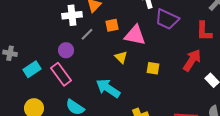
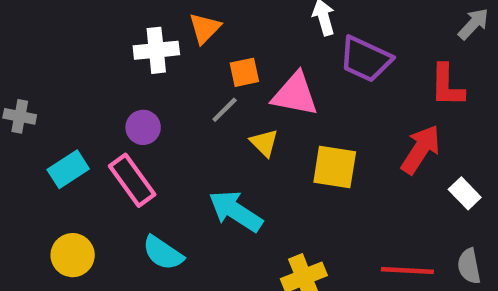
gray line: (87, 34) -> (225, 110), moved
gray cross: (10, 53) -> (20, 116), moved
yellow square: (153, 68) -> (335, 167), size x1.5

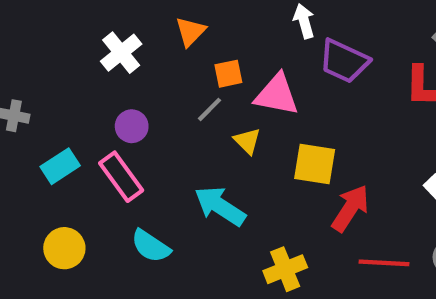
white cross: (156, 50) -> (121, 53), moved, turned -33
red arrow: (421, 149) -> (350, 208), moved

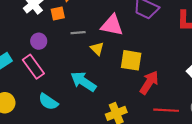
orange square: (228, 74) -> (58, 14), moved
gray line: (209, 109) -> (78, 33), turned 40

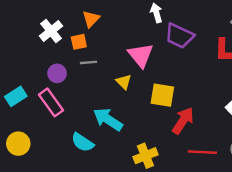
pink triangle: (112, 25) -> (141, 55), turned 40
gray line: (78, 33) -> (89, 62), moved
cyan semicircle: (48, 102) -> (82, 142), moved

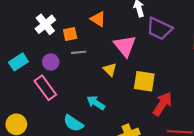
orange triangle: (91, 19) -> (98, 19), moved, turned -42
cyan rectangle: (16, 96) -> (18, 62), moved
cyan arrow: (108, 119) -> (96, 103), size x0.7

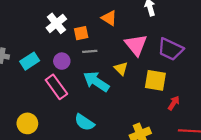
purple trapezoid: (159, 29) -> (170, 49), moved
cyan arrow: (96, 103) -> (96, 81), moved, size x1.4
red arrow: (162, 104) -> (174, 103), size x0.6

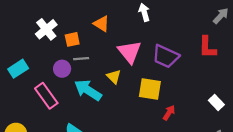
purple circle: (62, 61) -> (62, 69), moved

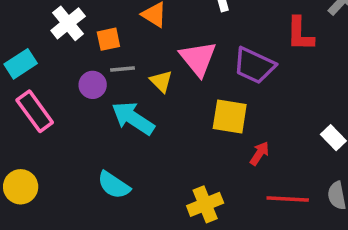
red L-shape: (207, 47) -> (300, 34), moved
cyan rectangle: (18, 69) -> (21, 64), moved
yellow triangle: (114, 77) -> (161, 81), moved
pink rectangle: (46, 96) -> (35, 111), moved

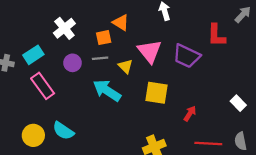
orange square: (108, 39) -> (104, 38), moved
purple circle: (93, 85) -> (72, 63), moved
yellow square: (230, 116) -> (157, 93), moved
cyan semicircle: (114, 185) -> (63, 131), moved

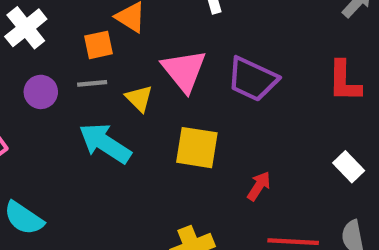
red L-shape: (216, 35) -> (344, 81), moved

